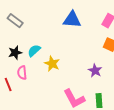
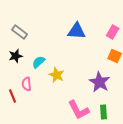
black star: (15, 53) -> (16, 56), moved
purple star: (95, 71) -> (100, 82), size x1.5

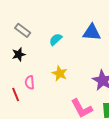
blue triangle: (77, 31) -> (92, 32), moved
cyan semicircle: (39, 62) -> (56, 39), moved

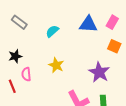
black star: (19, 54) -> (15, 56), moved

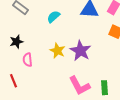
purple star: (99, 72) -> (80, 51), moved
red line: (12, 86) -> (13, 81), moved

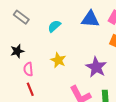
purple star: (80, 51) -> (96, 67), moved
red line: (13, 81) -> (30, 89), moved

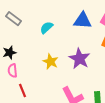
purple star: (96, 67) -> (80, 59), moved
pink semicircle: (28, 69) -> (12, 71), moved

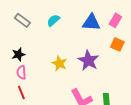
cyan semicircle: (46, 28) -> (53, 20), moved
red line: (22, 91) -> (21, 92), moved

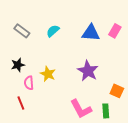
orange square: (117, 44) -> (117, 91), moved
yellow star: (59, 63) -> (48, 74), moved
pink semicircle: (21, 72) -> (29, 83), moved

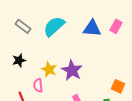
cyan semicircle: (53, 31) -> (54, 26), size x1.6
purple star: (88, 71) -> (72, 70), moved
pink semicircle: (29, 83) -> (38, 85), moved

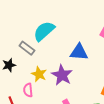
gray rectangle: (23, 26) -> (27, 48), moved
blue triangle: (92, 28) -> (79, 52), moved

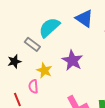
blue triangle: (79, 52) -> (84, 18), moved, turned 30
purple star: (62, 75) -> (72, 60), moved

